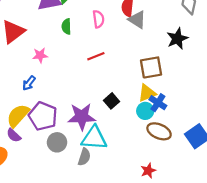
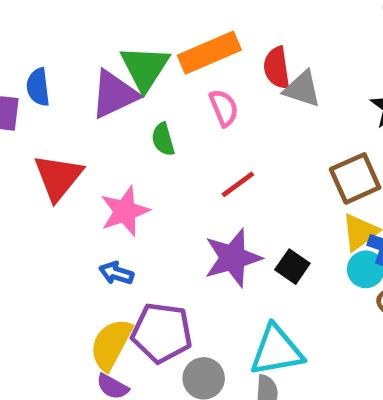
pink star: (40, 55) -> (125, 211), size x1.5
blue arrow: (29, 83) -> (116, 273), turned 84
purple star: (82, 117) -> (233, 258), moved

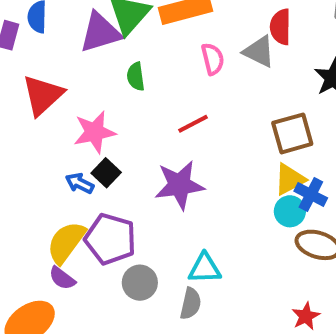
red semicircle: (277, 68) -> (281, 27), moved
pink semicircle: (224, 108) -> (213, 59), moved
black square: (292, 267) -> (106, 173), moved
cyan triangle: (277, 350) -> (205, 268), size x0.7

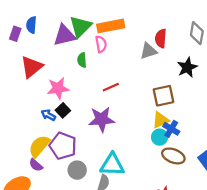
gray triangle: (259, 52) -> (148, 51), turned -48
pink semicircle: (213, 59) -> (101, 44), moved
cyan triangle: (205, 268) -> (112, 165), size x1.4

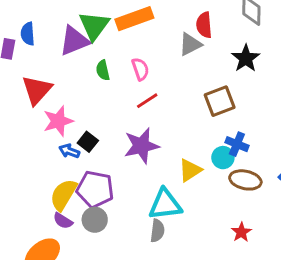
pink semicircle: (101, 44) -> (140, 69), moved
pink star: (58, 88) -> (58, 121), moved
yellow triangle: (161, 120) -> (190, 170), moved
gray circle: (77, 170) -> (95, 220), moved

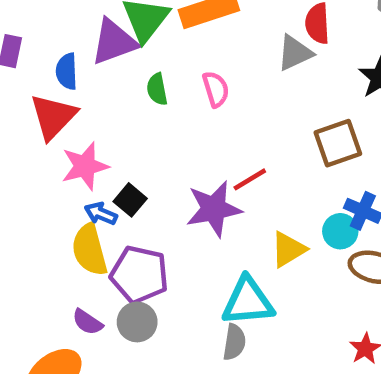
blue semicircle: (28, 34) -> (67, 71), moved
red line: (147, 101) -> (250, 179), moved
yellow semicircle: (63, 195) -> (90, 250), moved, turned -48

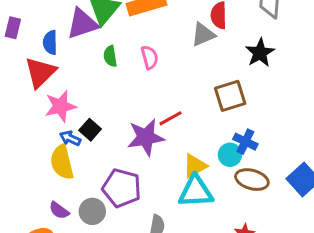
purple pentagon: (139, 275) -> (122, 188), moved
cyan triangle: (248, 301) -> (196, 192), moved

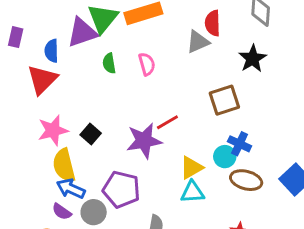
pink star: (60, 106) -> (53, 130), moved
blue arrow: (70, 138) -> (71, 189), moved, size x1.4
cyan triangle: (196, 192) -> (192, 192), size x0.7

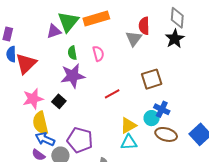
purple triangle: (82, 32) -> (54, 31), size x0.7
gray triangle: (198, 42) -> (134, 39), turned -30
blue semicircle: (51, 51) -> (11, 54), moved
black star: (253, 59) -> (175, 39), moved
purple star: (144, 141) -> (73, 76), moved

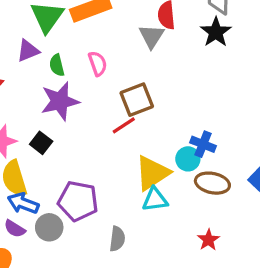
purple triangle: (54, 31) -> (28, 51), moved
brown square: (152, 79) -> (137, 100), moved
yellow triangle: (128, 125) -> (152, 173), size x1.4

